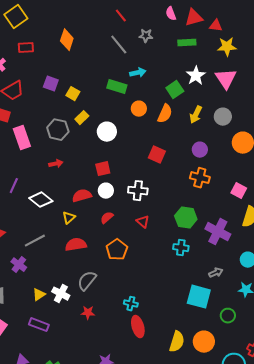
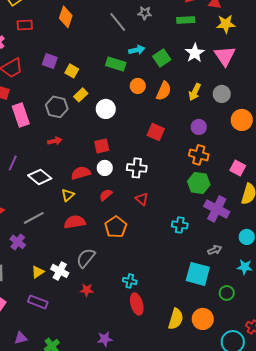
green square: (175, 90) -> (162, 58), moved
green hexagon: (186, 218) -> (199, 183), moved

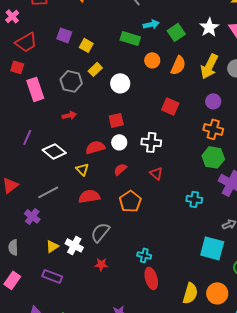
yellow arrow: (195, 92) -> (209, 66), size x1.4
yellow triangle: (68, 195) -> (82, 169), turned -32

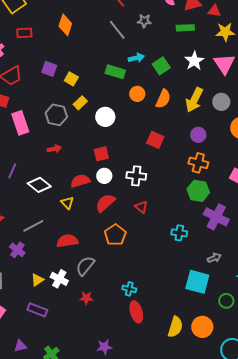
red semicircle: (120, 169) -> (105, 203), size x1.5
red semicircle: (89, 196) -> (67, 241), moved

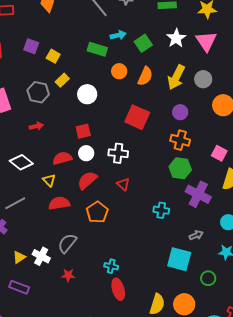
red square: (155, 140) -> (137, 117), size x1.4
red semicircle: (67, 241) -> (59, 203), moved

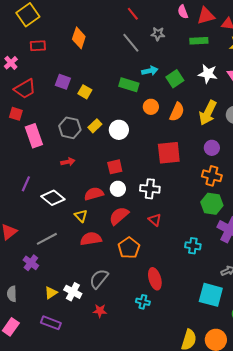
white star: (176, 38) -> (208, 74), turned -30
yellow rectangle: (62, 80) -> (95, 126), moved
red square: (137, 117) -> (169, 153), turned -30
red ellipse: (118, 289) -> (155, 279), moved

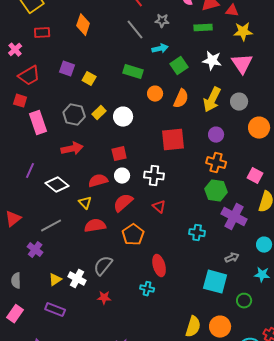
cyan arrow: (150, 71) -> (160, 49), moved
red arrow: (68, 162) -> (72, 149), size x1.5

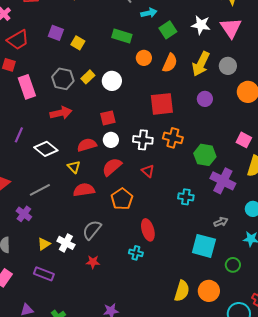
orange cross: (216, 163) -> (173, 138), moved

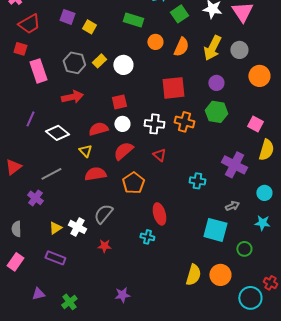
green hexagon: (205, 155) -> (216, 112), moved

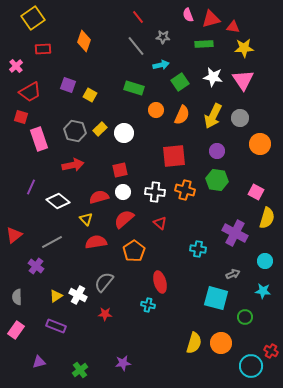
green cross: (69, 302) -> (80, 370), moved

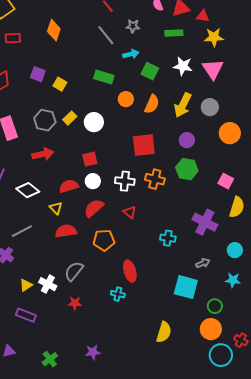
green square: (180, 82) -> (150, 71), turned -30
orange pentagon: (134, 251) -> (104, 240), turned 30
orange circle: (221, 343) -> (211, 329), moved

